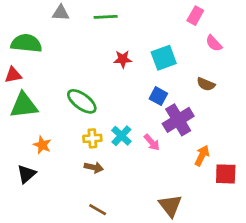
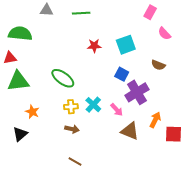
brown triangle: (170, 206) -> (130, 131), moved, turned -30

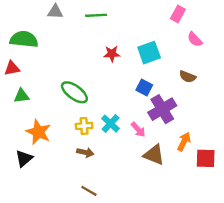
green triangle: (18, 81) -> (22, 96), size x0.6
orange star: (32, 112) -> (38, 132), size x1.5

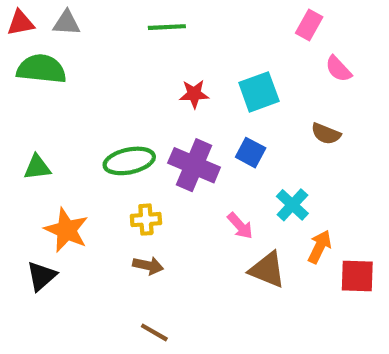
gray triangle: (55, 12) -> (66, 23), moved
red triangle: (12, 68) -> (20, 23), moved
green ellipse: (74, 92) -> (129, 161), turned -48
purple cross: (162, 109) -> (194, 165), moved, turned -36
cyan cross: (111, 124) -> (292, 205), moved

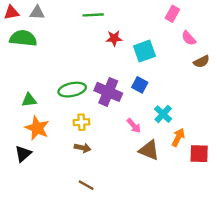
red star: (194, 94) -> (114, 38), moved
brown semicircle: (326, 134) -> (202, 62), moved, turned -49
green triangle: (37, 167) -> (29, 100), moved

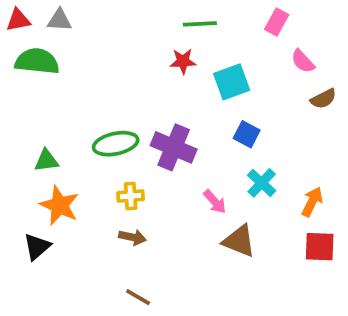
green line: (93, 15) -> (200, 24), moved
blue square: (140, 85) -> (247, 134), moved
orange arrow: (178, 137) -> (312, 202), moved

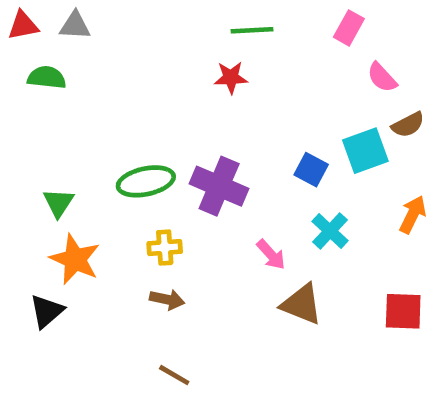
green semicircle: (37, 61) -> (47, 77), size x0.7
cyan square: (232, 82) -> (365, 151), moved
green triangle: (46, 160) -> (58, 203), turned -50
orange arrow: (312, 202) -> (413, 214), moved

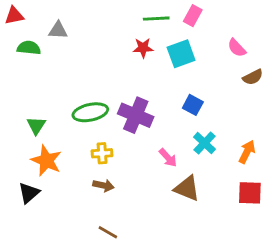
gray triangle: (75, 26) -> (58, 30), moved
pink rectangle: (349, 28) -> (193, 16), moved
cyan square: (365, 151) -> (181, 54), moved
orange arrow: (413, 214) -> (247, 152), moved

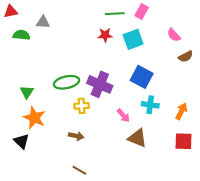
blue square: (193, 105) -> (142, 77), size x1.5
cyan cross: (205, 143) -> (150, 105), turned -35
yellow cross: (102, 153) -> (82, 106), moved
black triangle: (29, 193) -> (21, 141), turned -35

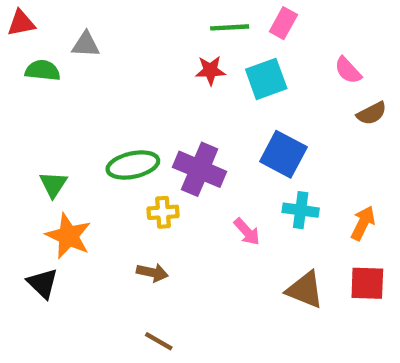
brown triangle: (137, 138) -> (305, 290), moved

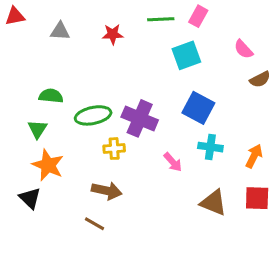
green semicircle: (43, 70) -> (51, 96), moved
red star: (210, 70) -> (113, 34), moved
brown arrow: (152, 273) -> (107, 191), size x1.4
brown line: (159, 341) -> (95, 224), moved

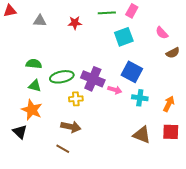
green triangle: (37, 129) -> (35, 86), moved, turned -48
pink arrow: (173, 162) -> (115, 90), moved, turned -32

